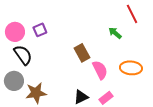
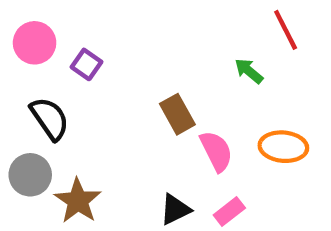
purple square: (40, 30) -> (86, 64), turned -32
pink circle: (15, 32) -> (35, 43), moved
brown star: (36, 93) -> (78, 201), turned -30

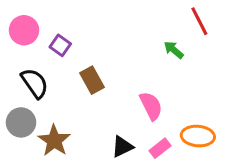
brown rectangle: (177, 114) -> (92, 80), moved
orange ellipse: (283, 147) -> (198, 136), moved

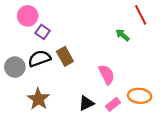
pink circle: (24, 30) -> (28, 16), moved
black semicircle: (35, 83) -> (39, 59), moved, turned -75
gray circle: (21, 122) -> (15, 67), moved

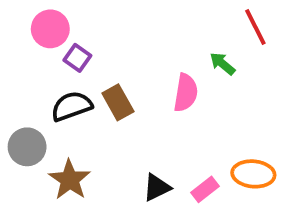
gray circle: (15, 67) -> (27, 147), moved
pink semicircle: (107, 74) -> (186, 93), moved, turned 36

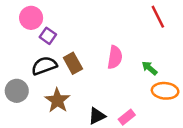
green arrow: (222, 64) -> (149, 68), moved
orange ellipse: (253, 174) -> (165, 91), moved
brown star: (70, 180) -> (57, 100), moved

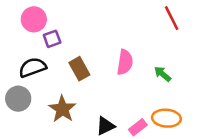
purple square: (48, 36) -> (52, 39), turned 35
black semicircle: (44, 66) -> (33, 67), moved
orange ellipse: (165, 91) -> (166, 118), moved

